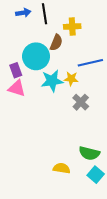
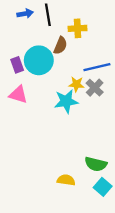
purple rectangle: (16, 70) -> (17, 65), moved
cyan star: (52, 81) -> (66, 101), moved
gray cross: (81, 102) -> (95, 88), moved

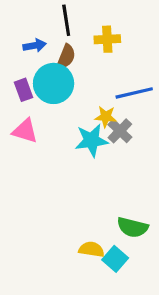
blue arrow: (25, 14) -> (35, 46), moved
brown semicircle: (60, 45) -> (66, 57), moved
gray cross: (95, 88) -> (120, 131), moved
cyan square: (103, 187) -> (115, 259), moved

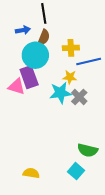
yellow cross: (107, 39) -> (71, 48), moved
purple rectangle: (23, 90) -> (29, 77), moved, size x1.5
gray cross: (120, 131) -> (79, 97), moved
yellow semicircle: (91, 249) -> (31, 173), moved

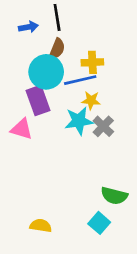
blue arrow: (23, 30) -> (28, 27), moved
blue line: (89, 61) -> (80, 80), moved
pink triangle: (17, 87) -> (22, 129), moved

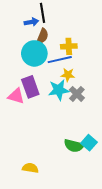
blue arrow: (28, 27) -> (31, 22), moved
purple rectangle: (38, 100) -> (30, 87), moved
green semicircle: (114, 196) -> (74, 146), moved
cyan square: (99, 223) -> (89, 143), moved

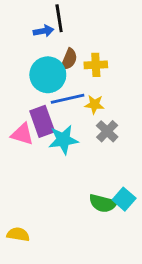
brown semicircle: (42, 36) -> (69, 59), moved
blue line: (60, 60) -> (68, 99), moved
cyan star: (59, 90) -> (63, 140), moved
yellow semicircle: (30, 168) -> (18, 234), moved

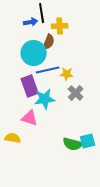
yellow cross: (96, 65) -> (60, 26), moved
pink triangle: (22, 134) -> (30, 118), moved
cyan square: (124, 199) -> (88, 141), turned 35
yellow semicircle: (18, 234) -> (13, 138), moved

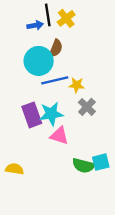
yellow cross: (60, 26) -> (66, 18), moved, turned -35
purple rectangle: (30, 86) -> (32, 115), moved
pink triangle: (30, 118) -> (59, 136), moved
yellow semicircle: (13, 138) -> (14, 169), moved

